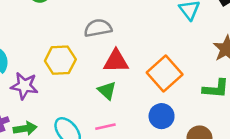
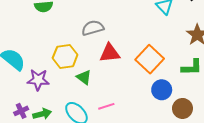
green triangle: (107, 91) -> (84, 77), moved
blue circle: (162, 116) -> (162, 90), moved

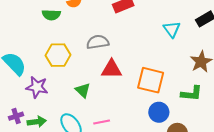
yellow hexagon: (65, 56) -> (58, 55), moved
orange square: (150, 59) -> (151, 80), turned -36

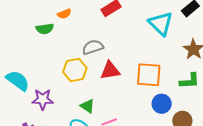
cyan triangle: (172, 29) -> (161, 23), size x1.5
yellow hexagon: (58, 55) -> (75, 70), moved
green triangle: (83, 90) -> (87, 106), moved

